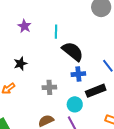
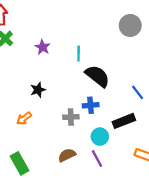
blue cross: (78, 74) -> (91, 105), moved

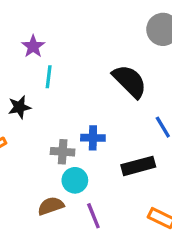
cyan line: (79, 53) -> (49, 77), moved
black semicircle: (97, 76) -> (130, 81), moved
cyan circle: (100, 137) -> (75, 180), moved

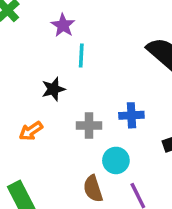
gray cross: (63, 152) -> (89, 125), moved
brown semicircle: (51, 206) -> (93, 189), turned -85

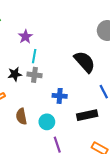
gray cross: (89, 125) -> (34, 75), moved
brown semicircle: (93, 189) -> (21, 116), moved

